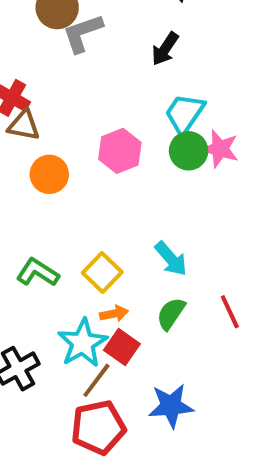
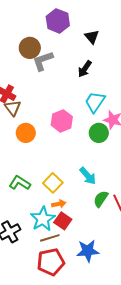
brown triangle: (24, 125) -> (13, 108), turned 42
green circle: (189, 151) -> (99, 133), moved
green semicircle: (171, 314) -> (101, 199), moved
brown line: (96, 380) -> (50, 238), turned 36

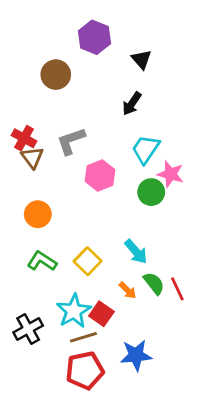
gray L-shape: (43, 61) -> (71, 141), moved
orange circle: (26, 133) -> (38, 214), moved
green semicircle: (101, 199) -> (154, 283), turned 108
orange arrow: (59, 204) -> (128, 290), moved, turned 56

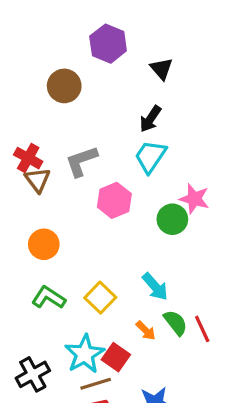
cyan trapezoid: (146, 149) -> (150, 156), moved

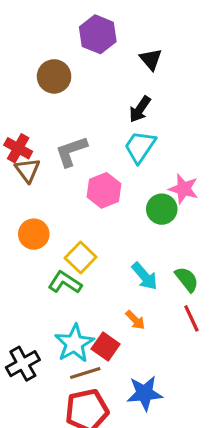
green L-shape: (49, 298) -> (65, 282), moved
yellow square: (100, 298) -> (81, 258), moved
green semicircle: (176, 323) -> (187, 279), moved

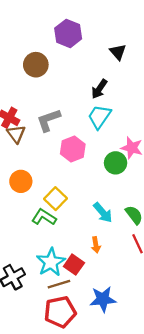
black triangle: (151, 59) -> (118, 52), moved
orange arrow: (135, 320) -> (96, 245), turned 35

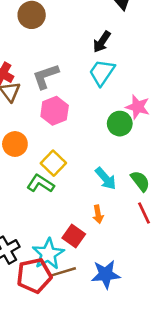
pink hexagon: (73, 149) -> (55, 111), moved
cyan star: (51, 262) -> (48, 254), moved
brown line: (59, 284) -> (64, 272), moved
red pentagon: (60, 312) -> (34, 276), moved

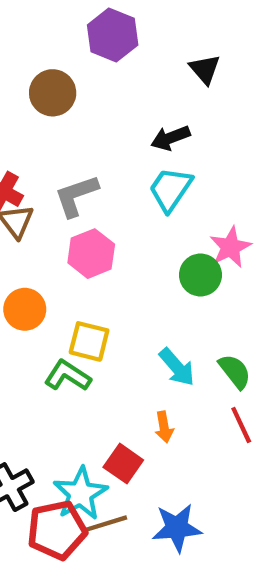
black arrow: (102, 42) -> (170, 138), turned 35
pink star: (138, 107) -> (230, 247), turned 30
yellow square: (53, 163) -> (89, 341), turned -30

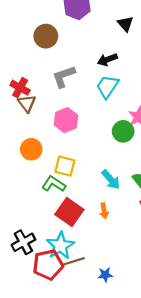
gray L-shape: (76, 196) -> (64, 76), moved
red square: (123, 464) -> (69, 212), moved, size x1.4
blue star: (177, 528) -> (105, 275), moved, size x0.6

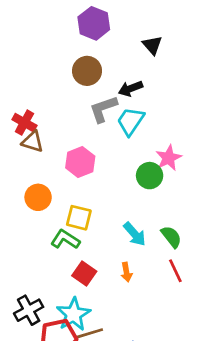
brown circle: (46, 36) -> (87, 71), moved
gray L-shape: (64, 76) -> (103, 109), moved
brown triangle: (27, 103) -> (33, 142), turned -36
red square: (69, 212) -> (84, 273), size x0.7

